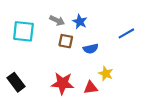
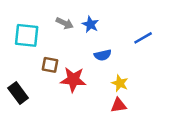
brown square: (66, 41) -> (50, 65), moved
red star: (62, 83) -> (73, 80), moved
red triangle: (91, 88) -> (119, 105), moved

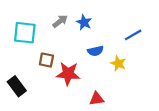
gray arrow: (65, 23) -> (60, 21), turned -63
yellow star: (120, 83) -> (118, 63), moved
red triangle: (119, 105) -> (97, 99), moved

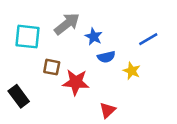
gray arrow: (60, 21) -> (67, 24), size x1.5
blue star: (84, 22) -> (94, 37), moved
red triangle: (97, 99) -> (108, 110), turned -35

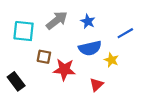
blue star: (94, 37) -> (88, 21), moved
blue semicircle: (106, 57) -> (90, 48), size x1.5
red triangle: (108, 110) -> (96, 85), moved

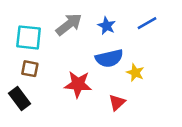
blue line: (125, 33) -> (147, 23), moved
brown square: (44, 57) -> (30, 69), moved

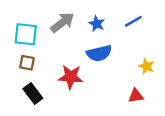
yellow star: (135, 73) -> (146, 66), moved
black rectangle: (19, 99) -> (33, 93), moved
red triangle: (117, 102) -> (136, 96), moved, turned 35

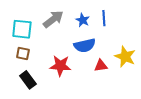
blue line: (133, 21) -> (104, 18), moved, turned -63
yellow star: (146, 66) -> (125, 57), size x1.5
red triangle: (136, 96) -> (101, 66), moved

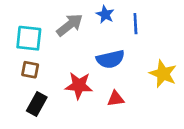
blue star: (83, 20) -> (105, 14), moved
red triangle: (101, 66) -> (116, 99), moved
black rectangle: (28, 80) -> (37, 104), turned 66

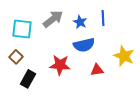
blue star: (105, 14) -> (80, 22), moved
brown square: (30, 70) -> (16, 57), moved, turned 32
red triangle: (116, 99) -> (97, 70), moved

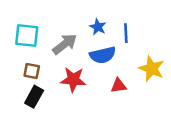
blue line: (103, 18) -> (126, 33), moved
gray arrow: (53, 19) -> (65, 44), moved
brown square: (16, 57) -> (32, 71), moved, turned -32

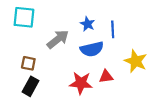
cyan square: (27, 35) -> (24, 17), moved
red star: (73, 80) -> (81, 83), moved

